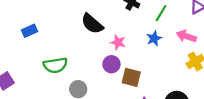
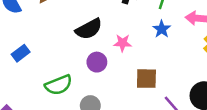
black semicircle: (92, 24) -> (89, 29), turned -55
purple circle: (111, 64) -> (97, 62), moved

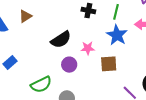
blue star: (162, 29) -> (117, 35), size x1.5
brown square: (146, 79) -> (109, 64), moved

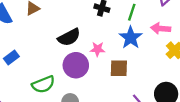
purple circle: (69, 65) -> (76, 65), size x1.5

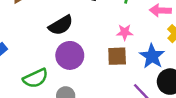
blue star: (131, 38) -> (152, 56), moved
pink star: (98, 49) -> (125, 32), moved

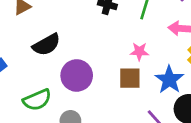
black semicircle: (61, 25) -> (46, 45), moved

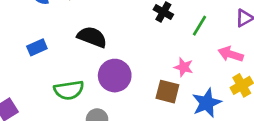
black semicircle: (46, 45) -> (92, 37), turned -144

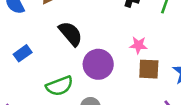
black semicircle: (92, 37) -> (71, 34), turned 40
pink star: (184, 67) -> (138, 45), moved

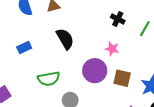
pink star: (138, 45) -> (112, 49), moved
purple circle: (98, 64) -> (95, 71), moved

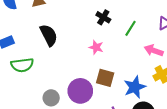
purple circle: (95, 71) -> (80, 91), moved
green semicircle: (49, 79) -> (22, 65), moved

